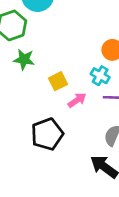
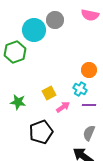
green star: (24, 59) -> (18, 102), moved

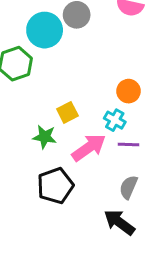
yellow square: (49, 93) -> (67, 112), moved
green star: (18, 102) -> (45, 137), moved
pink arrow: (63, 107) -> (89, 148), size x1.6

